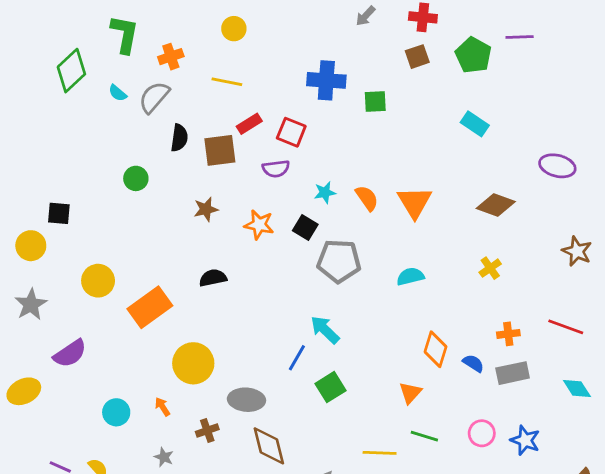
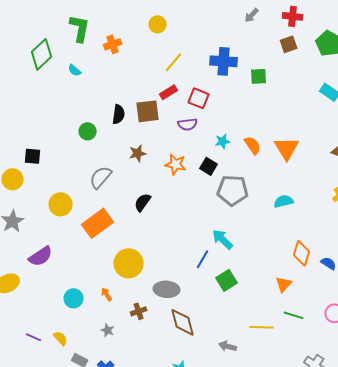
yellow line: (227, 82) -> (174, 62), moved, turned -60
gray semicircle: (154, 97) -> (101, 177), moved
black semicircle: (179, 138) -> (119, 114), moved
black semicircle: (213, 278) -> (143, 202), turned -42

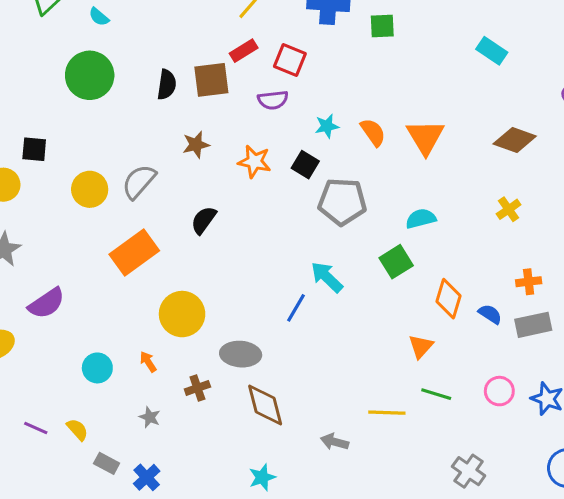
green circle: (88, 131) -> (90, 75), moved, size x1.8
yellow circle: (61, 204) -> (90, 189), moved
green square: (227, 280) -> (396, 262), moved

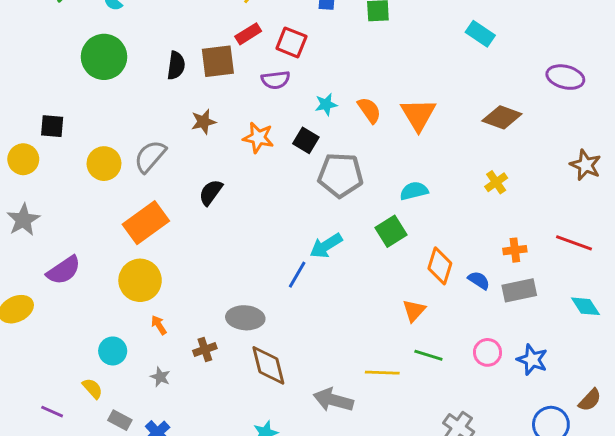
cyan arrow: (327, 277) -> (326, 246), turned -76
yellow circle: (182, 314) -> (140, 280), moved
cyan circle: (97, 368) -> (113, 351), moved
purple line: (36, 428) -> (52, 412), moved
gray arrow: (335, 442) -> (333, 400), size x1.5

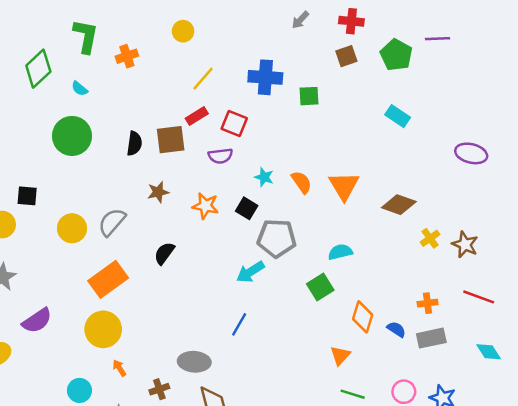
cyan star: (326, 104) -> (264, 177), turned 30
brown diamond: (502, 117) -> (399, 205), moved
brown star: (586, 165) -> (465, 245), moved
yellow cross: (496, 182) -> (430, 238), moved
cyan arrow: (326, 246) -> (250, 272), moved

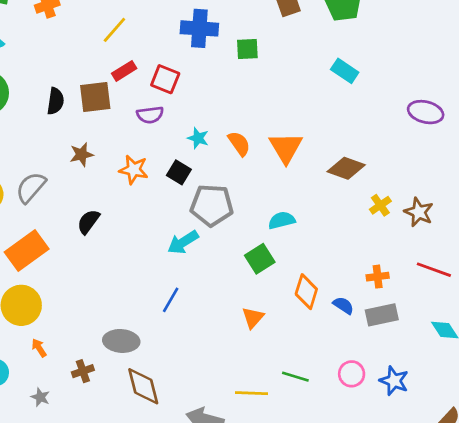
yellow line: (203, 79) -> (114, 30), moved
orange triangle: (340, 356) -> (253, 318), moved

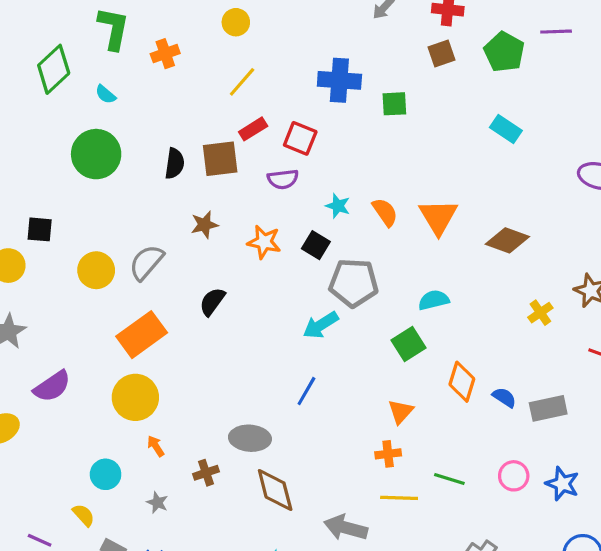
yellow cross: (380, 205) -> (540, 313), moved
orange cross: (378, 277) -> (388, 454), moved

